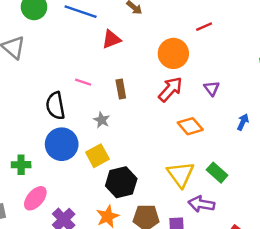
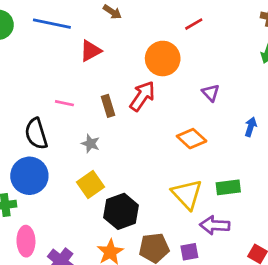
red arrow: (170, 89) -> (142, 96), moved
blue circle: (62, 144) -> (29, 176), moved
green rectangle: (217, 173) -> (228, 187), turned -42
pink ellipse: (35, 198) -> (26, 241), turned -35

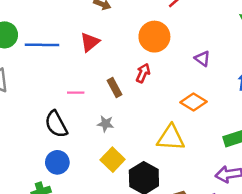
blue line: (52, 24) -> (42, 45), moved
red arrow: (142, 96) -> (143, 73), size x0.7
blue circle: (29, 176) -> (57, 162), size x0.7
yellow triangle: (187, 194) -> (171, 138), moved, turned -32

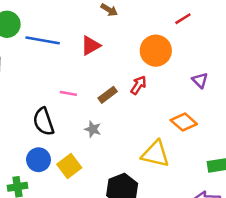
brown rectangle: (114, 88) -> (108, 95), turned 72
yellow square: (113, 160) -> (69, 166), moved

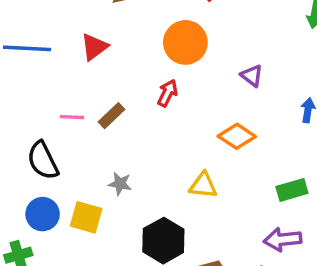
brown rectangle: (108, 95) -> (112, 116), moved
gray star: (93, 129) -> (120, 184), moved
yellow triangle: (155, 154) -> (203, 185), size x0.7
yellow square: (69, 166) -> (86, 217), turned -30

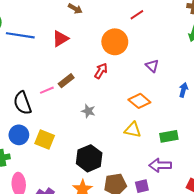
pink line: (72, 117) -> (47, 90), moved, turned -32
gray star: (120, 184) -> (88, 111), moved
yellow triangle: (203, 185) -> (133, 130), moved

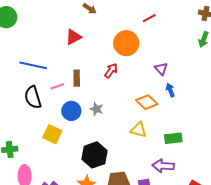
blue line: (20, 35) -> (33, 65), moved
brown rectangle: (66, 81) -> (77, 78), turned -56
blue arrow: (183, 90) -> (170, 90), moved, turned -40
blue circle: (19, 135) -> (71, 111), moved

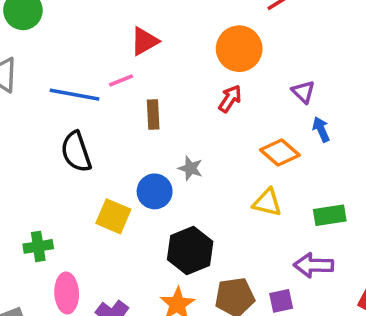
red arrow: (111, 71) -> (230, 99), moved
pink line: (57, 86) -> (121, 80), moved
blue circle: (71, 111) -> (155, 191), moved

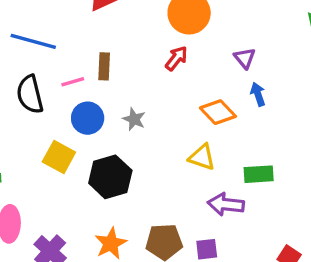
pink line: (121, 80) -> (73, 82), moved
blue circle: (155, 191) -> (88, 118), moved
black hexagon: (190, 251) -> (110, 177), moved
purple arrow: (313, 265) -> (226, 204), moved

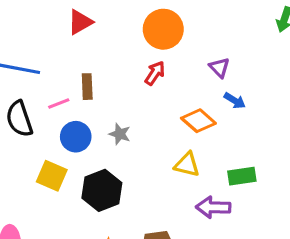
blue arrow: (258, 94) -> (235, 101), turned 145

